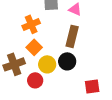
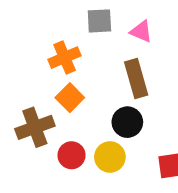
brown rectangle: (72, 36) -> (136, 78), turned -30
yellow circle: (47, 64) -> (110, 157), moved

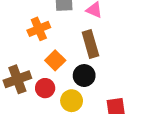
orange square: (70, 98) -> (55, 60), moved
red circle: (72, 155) -> (45, 88), moved

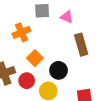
brown rectangle: (90, 44) -> (81, 45), moved

